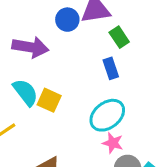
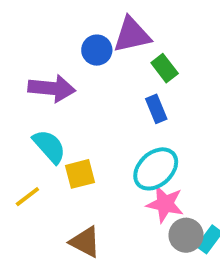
yellow square: (49, 100) -> (80, 174), moved, turned -35
pink star: (113, 143) -> (165, 204), size x1.4

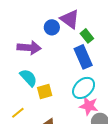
purple triangle: (132, 35) -> (70, 19), turned 50
blue rectangle: (156, 109) -> (83, 57), size x1.6
yellow line: (27, 197) -> (18, 113), moved

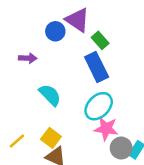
purple arrow: (29, 48) -> (28, 58), size x0.6
cyan semicircle: (28, 78) -> (50, 95), moved
yellow square: (45, 91) -> (51, 138), moved, turned -35

